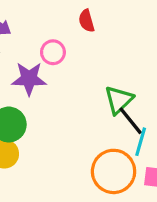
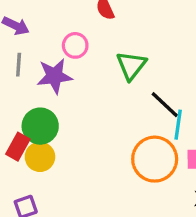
green triangle: (119, 100) -> (131, 66), moved

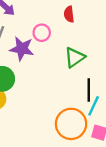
black line: (165, 105) -> (89, 90), turned 30

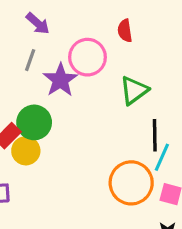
pink circle: (42, 33) -> (87, 57), size x1.5
purple star: (22, 49) -> (60, 80), turned 30

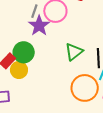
gray line: (30, 60) -> (34, 11), moved
green triangle: (134, 90) -> (74, 52), moved

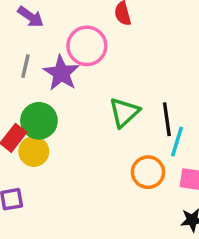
gray line: (34, 11) -> (25, 66), moved
orange circle: (85, 88) -> (148, 172), size x0.7

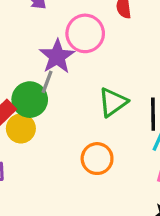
gray line: (25, 66) -> (47, 82), moved
orange circle: (148, 172) -> (97, 159), moved

